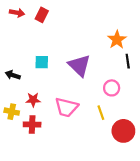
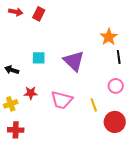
pink circle: (112, 88) -> (116, 86), moved
yellow cross: (12, 112) -> (11, 104), turned -32
red cross: (32, 124) -> (16, 130), moved

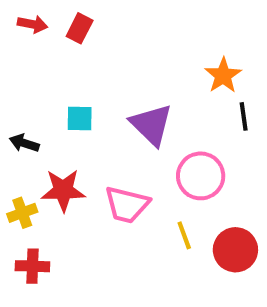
pink circle: (116, 86) -> (201, 176), moved, size x1.5
red star: (31, 93) -> (63, 190), size x1.5
yellow line: (94, 105) -> (184, 235), moved

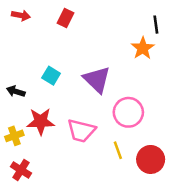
red rectangle: (80, 28) -> (65, 18), moved
black line: (244, 116) -> (156, 25), moved
cyan square: (80, 119) -> (51, 76), turned 30
red cross: (32, 266) -> (21, 170), turned 30

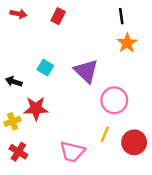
black line: (156, 25) -> (121, 16), moved
pink trapezoid: (81, 131) -> (72, 152), moved
yellow line: (118, 150) -> (105, 134), turned 42

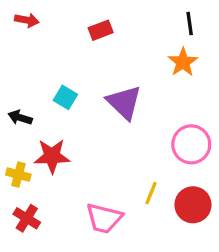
red rectangle: (58, 16) -> (101, 30), moved, turned 42
black line: (121, 16) -> (190, 24), moved
pink circle: (114, 100) -> (191, 144), moved
yellow cross: (13, 121) -> (18, 175), turned 35

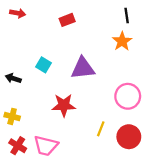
purple triangle: (124, 102) -> (83, 68), turned -50
red star: (52, 156) -> (64, 105), moved
pink trapezoid: (104, 218) -> (46, 146), moved

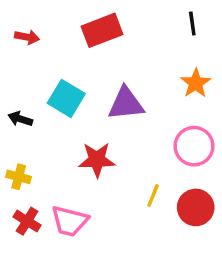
red arrow: (18, 13) -> (27, 37), moved
red rectangle: (67, 20) -> (102, 30), size x1.6
orange star: (122, 41) -> (196, 83), moved
cyan square: (43, 65) -> (66, 98), size x1.5

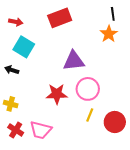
orange star: (196, 83) -> (109, 34), moved
cyan square: (66, 98) -> (24, 47), moved
pink circle: (194, 146) -> (88, 89), moved

